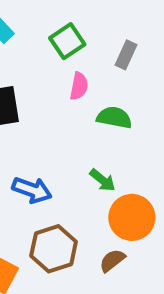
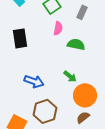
brown semicircle: (112, 261) -> (83, 117), moved

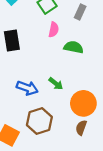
green arrow: (70, 76) -> (56, 84), moved
brown semicircle: (83, 117) -> (81, 128), turned -32

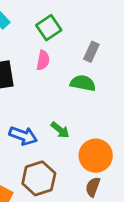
gray rectangle: (80, 12) -> (91, 52), moved
pink semicircle: (54, 30) -> (43, 60), moved

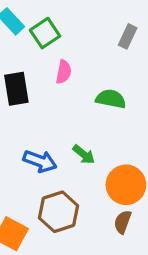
green square: (49, 28) -> (45, 33), moved
gray rectangle: (91, 52) -> (128, 36), moved

